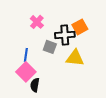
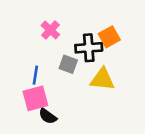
pink square: (26, 72) -> (35, 98), turned 30
black semicircle: (35, 85) -> (48, 116), turned -64

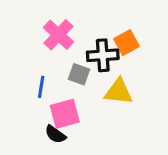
pink cross: (50, 30) -> (58, 35), size x1.4
pink square: (35, 98) -> (65, 114), moved

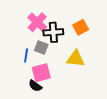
black cross: (103, 55) -> (53, 32), moved
gray square: (79, 74) -> (41, 47), moved

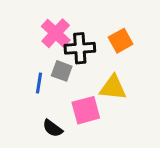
pink square: (41, 73) -> (86, 110), moved

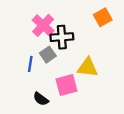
orange square: (121, 41) -> (103, 17), moved
gray square: (62, 71) -> (48, 55), turned 35

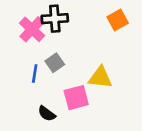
pink cross: (43, 25) -> (32, 29), moved
black cross: (62, 37) -> (55, 19), moved

